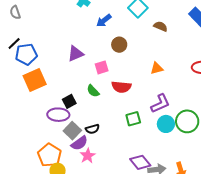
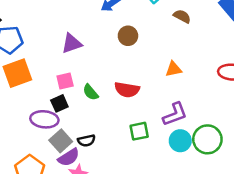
pink square: (102, 67) -> (65, 81), moved

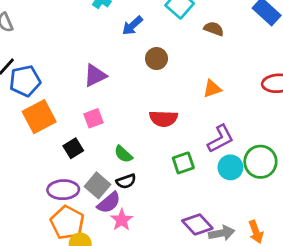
green semicircle: (91, 92) -> (123, 154), moved
black square: (59, 103) -> (73, 148), moved
purple ellipse: (44, 119) -> (63, 190), moved

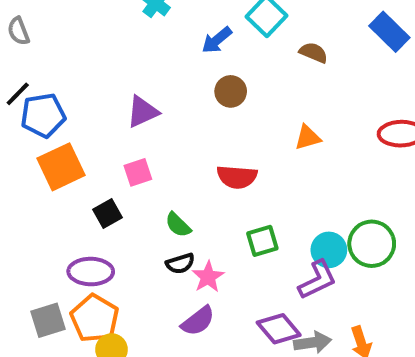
blue arrow: (132, 26) -> (217, 40), moved
purple L-shape: (221, 139) -> (317, 280), moved
gray square: (97, 185) -> (48, 320), moved, turned 30
purple semicircle: (109, 203) -> (198, 321), moved
pink star: (122, 220) -> (208, 277), moved

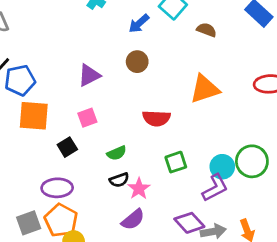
brown circle: (231, 91) -> (137, 62), moved
orange triangle: (308, 137) -> (205, 89), size x1.6
orange square: (61, 167) -> (34, 116), turned 32
green semicircle: (178, 225) -> (117, 153), turned -66

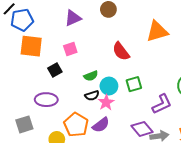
red semicircle: (156, 118) -> (121, 51), turned 48
cyan circle: (222, 167) -> (109, 86), moved
orange pentagon: (61, 220) -> (76, 125), moved

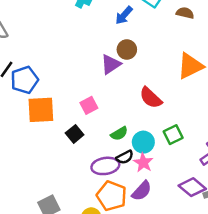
purple triangle: (73, 18) -> (111, 64), moved
purple ellipse: (46, 100) -> (105, 166), moved

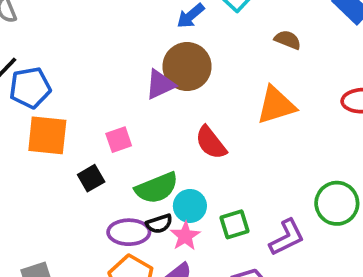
brown semicircle: (185, 13) -> (288, 40), moved
brown circle: (127, 50) -> (187, 67), size x1.6
green semicircle: (119, 134) -> (157, 188), size x1.6
green square: (173, 135) -> (234, 224), moved

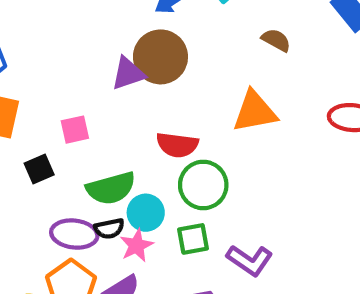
red semicircle: (211, 143) -> (177, 145), turned -51
green circle: (337, 203) -> (203, 185), moved
purple L-shape: (287, 237) -> (250, 260), turned 54

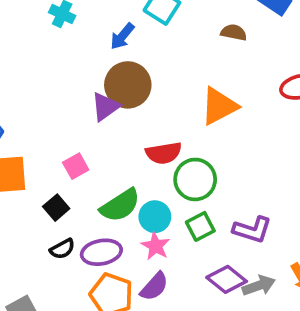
brown semicircle: (276, 40) -> (234, 32), moved
black semicircle: (109, 229) -> (62, 249), moved

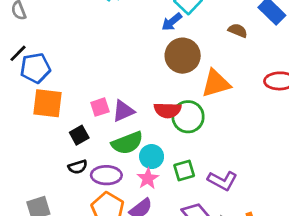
blue arrow: (122, 36) -> (172, 22), moved
brown circle: (128, 85) -> (183, 56), moved
purple triangle: (105, 107) -> (123, 111), moved
green circle: (195, 179) -> (188, 117), moved

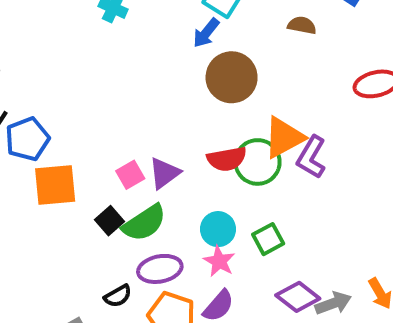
orange triangle: (216, 83) -> (284, 137), moved
green semicircle: (127, 143) -> (144, 223), moved
black semicircle: (78, 167) -> (118, 296), moved
purple L-shape: (222, 181) -> (311, 157), moved, turned 104

